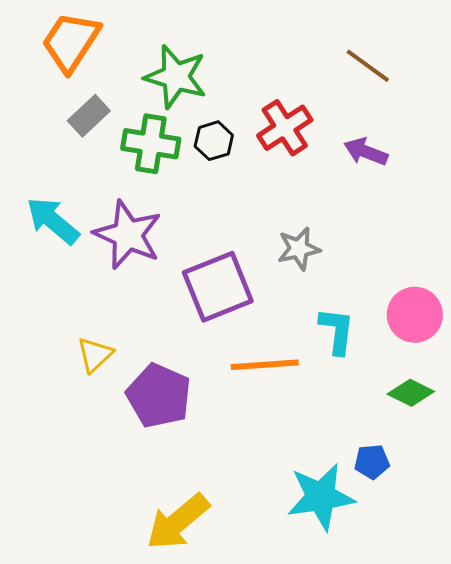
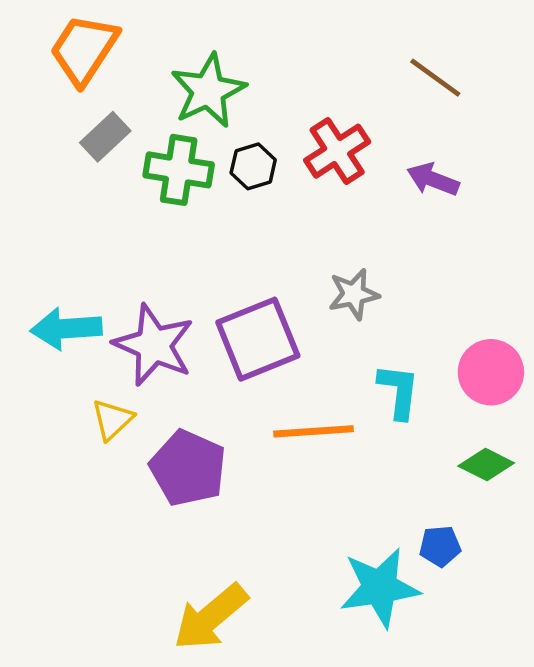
green star: (176, 77) -> (208, 91), turned 30
cyan arrow: (53, 221) -> (66, 328), moved, turned -44
purple star: (128, 235) -> (154, 345), moved

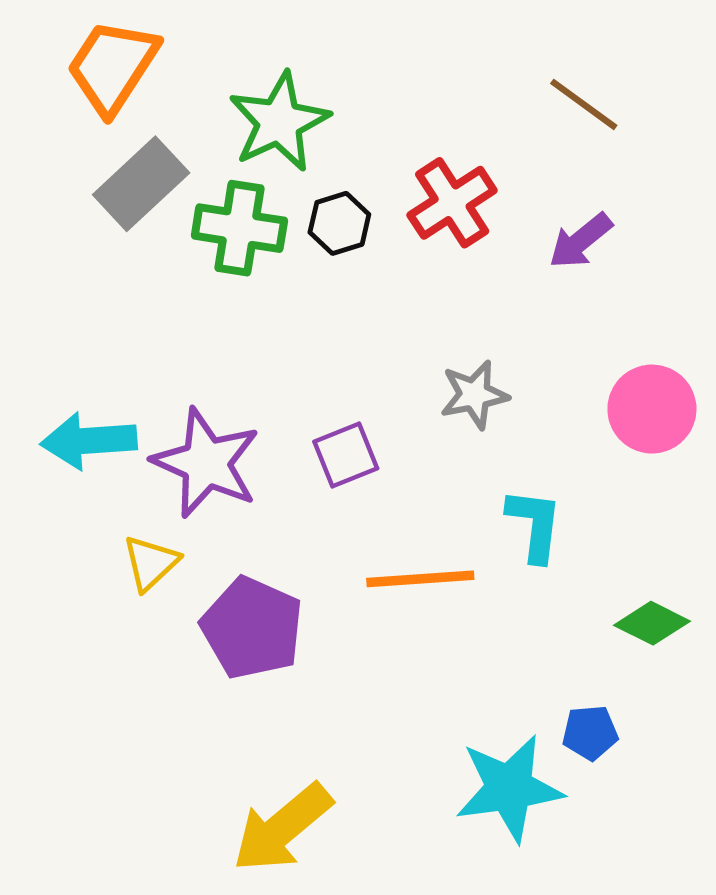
gray rectangle: (105, 137) -> (141, 184), size x1.4
purple arrow: (433, 179) -> (581, 241), turned -60
purple square: (258, 339) -> (346, 455), size x0.6
pink circle: (491, 372) -> (652, 409), moved

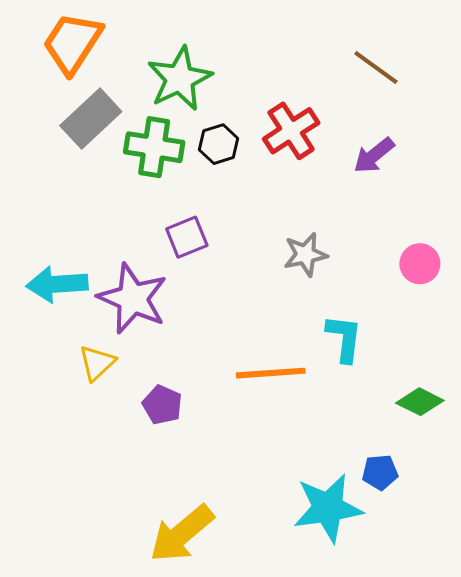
pink circle: (652, 409) -> (420, 264), size x0.7
purple square: (346, 455) -> (187, 237), moved
purple pentagon: (252, 628) -> (162, 405), size x0.6

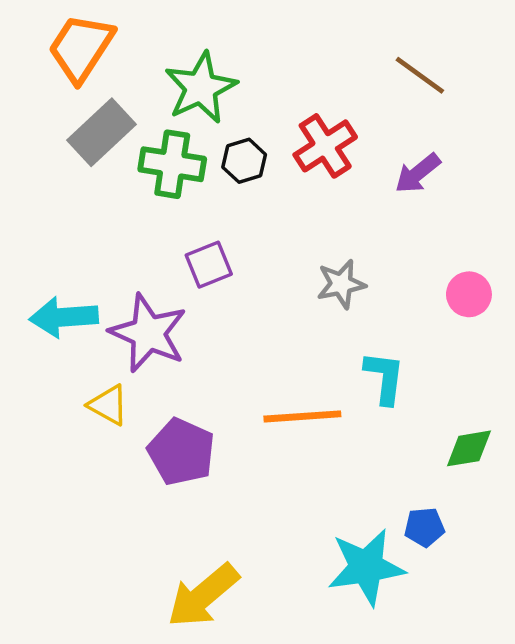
yellow triangle: (97, 363) -> (108, 405), turned -48
green diamond: (420, 402) -> (469, 448), turned -36
purple pentagon: (162, 405) -> (181, 452), size x1.5

